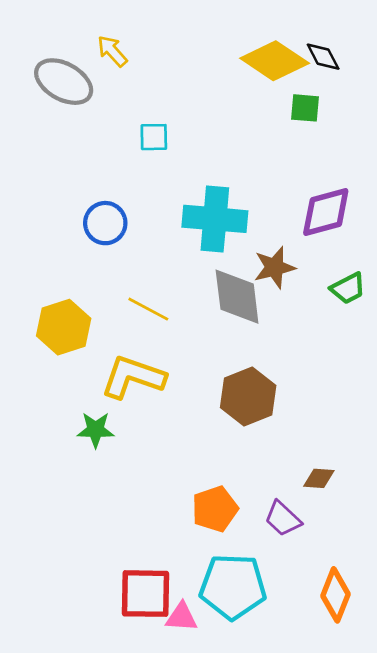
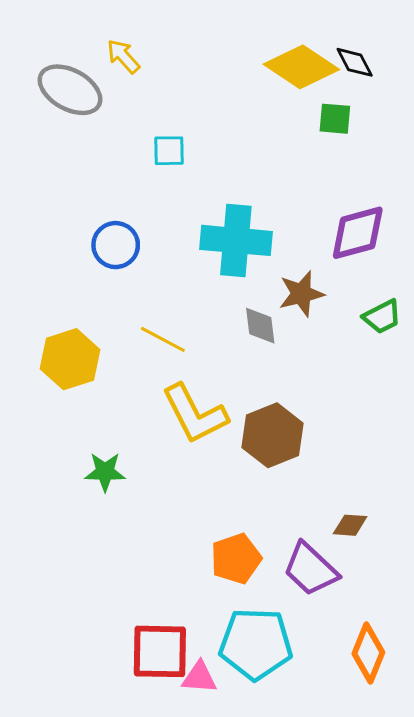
gray diamond: (237, 297) -> (260, 326), size x0.6
yellow L-shape: (133, 377) -> (195, 414), moved, turned -136
purple trapezoid: (283, 519) -> (311, 569), size x1.4

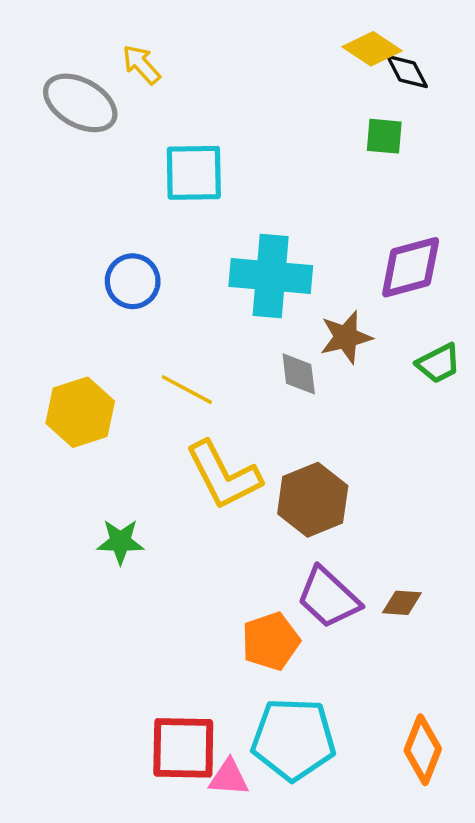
yellow diamond: (301, 67) -> (372, 49), moved, size x0.7
cyan square: (169, 151) -> (194, 173), size x1.6
purple trapezoid: (311, 569) -> (328, 598), moved

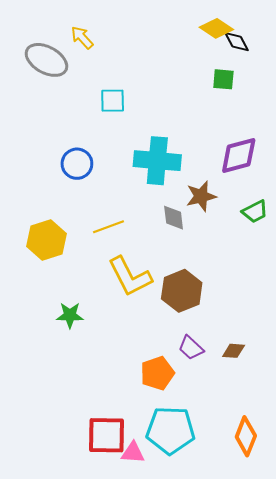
cyan square: (194, 173) -> (113, 101), size x0.7
yellow line: (187, 390) -> (109, 227), turned -48
purple trapezoid: (328, 598) -> (191, 348), size x0.7

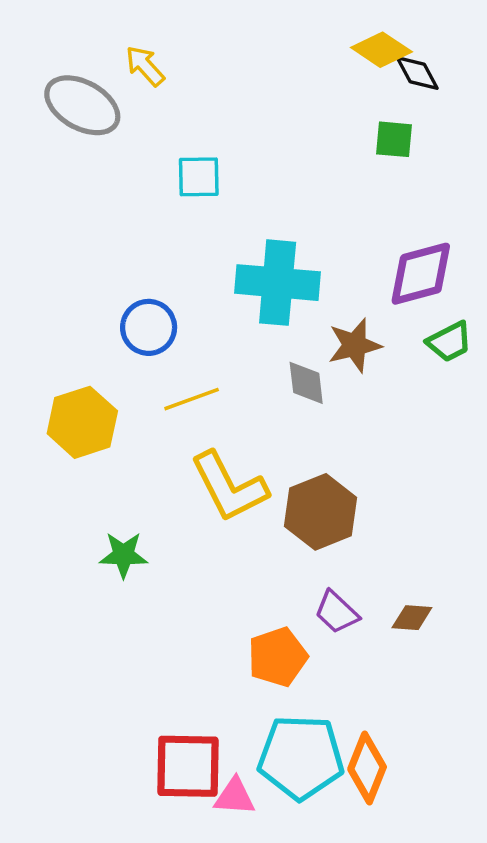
blue circle: (77, 164) -> (149, 327), moved
green trapezoid: (255, 211) -> (449, 342), moved
orange diamond: (246, 436) -> (367, 768), moved

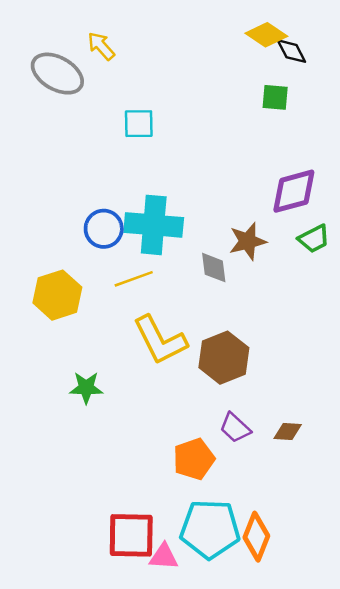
cyan cross: (278, 283) -> (154, 225), moved

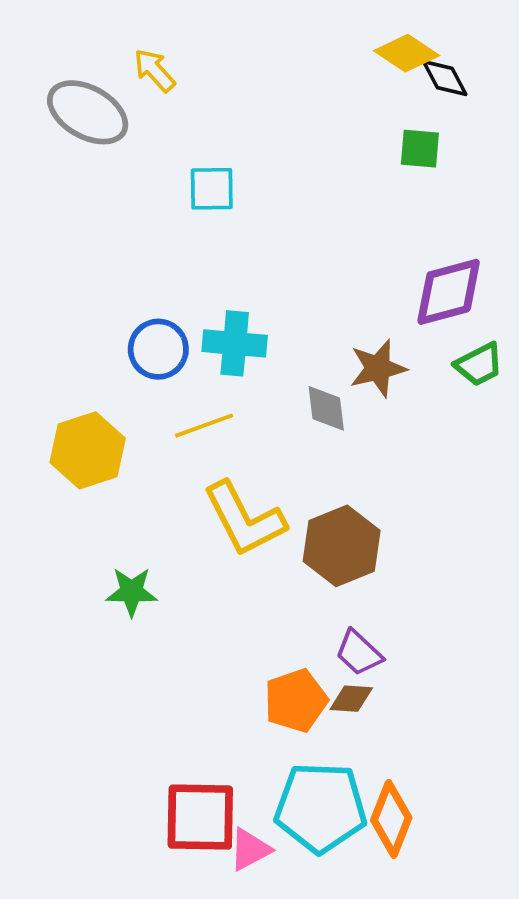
cyan cross: (154, 225) -> (235, 343), size x0.7
brown diamond: (288, 431) -> (351, 699), moved
pink triangle: (164, 557) -> (250, 850), turned -32

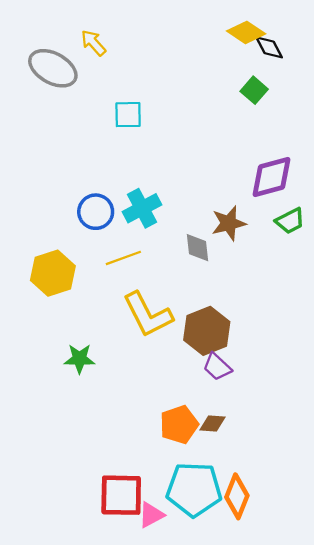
green square: (420, 149) -> (254, 90), turned 36
cyan cross: (235, 343) -> (142, 208), turned -33
purple trapezoid: (359, 653) -> (217, 367), moved

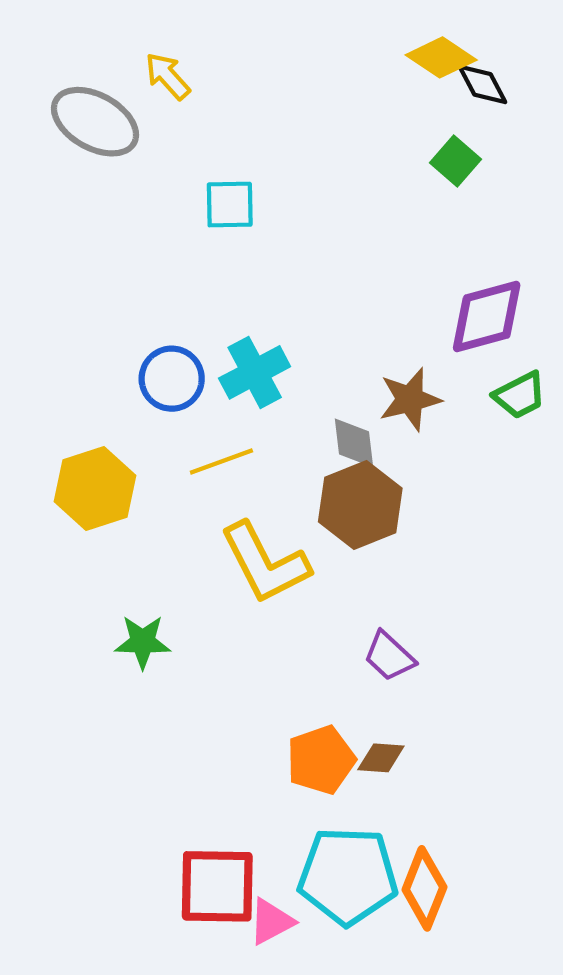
brown hexagon: (207, 331) -> (360, 505), moved

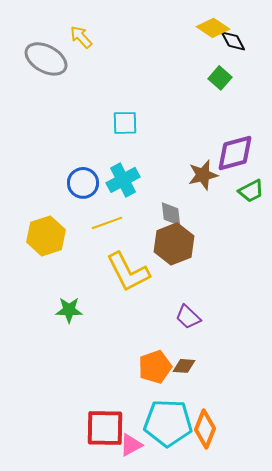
cyan square: (230, 205) -> (125, 123), moved
brown star: (410, 399) -> (203, 175), moved

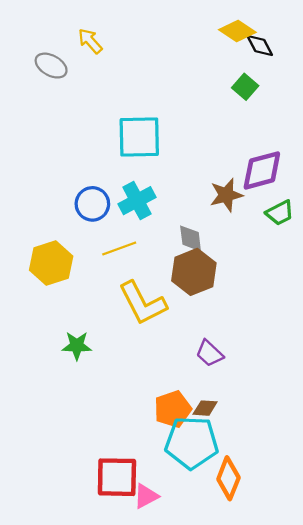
gray ellipse: (46, 59) -> (51, 66), size x0.7
cyan square: (125, 123) -> (139, 137), size x1.6
cyan pentagon: (168, 423) -> (192, 443), moved

